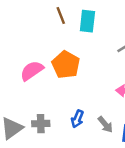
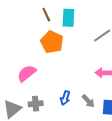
orange pentagon: (66, 65) -> (52, 42), moved
pink semicircle: (32, 71) -> (27, 73), moved

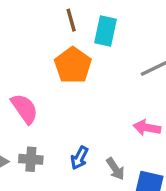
pink semicircle: (27, 73) -> (25, 109), turned 84

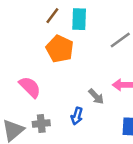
brown line: (71, 20) -> (52, 16), turned 63
gray arrow: (115, 169) -> (96, 96), moved

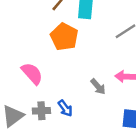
blue arrow: (77, 116) -> (65, 108), moved, turned -56

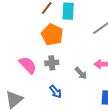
gray cross: (41, 111) -> (52, 63), moved

